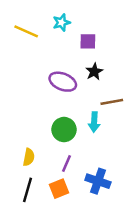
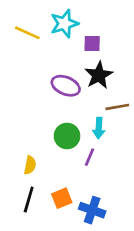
cyan star: (61, 23) -> (64, 24), size x1.5
black star: (94, 72) -> (99, 75), size x1.5
purple line: (67, 163) -> (89, 157), moved
blue cross: (98, 181) -> (92, 210), moved

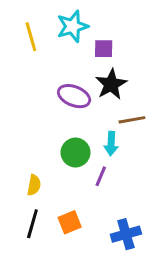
yellow line: (27, 33) -> (31, 37), turned 50
blue cross: (92, 210) -> (126, 234), moved, turned -35

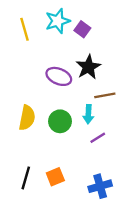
purple square: (104, 49) -> (82, 29), moved, turned 35
purple line: (101, 176) -> (98, 138), moved, turned 35
yellow semicircle: (34, 185) -> (27, 118), moved, size x1.5

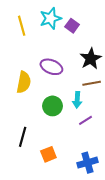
black star: (88, 67) -> (91, 59), moved
yellow semicircle: (27, 118) -> (24, 82), moved
black line: (26, 178) -> (23, 137), moved

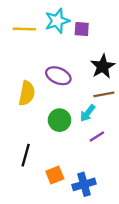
yellow line: (22, 26) -> (24, 29), turned -72
purple square: (72, 26) -> (82, 29), turned -32
cyan arrow: (77, 100) -> (88, 113), turned 35
blue cross: (88, 163) -> (84, 184), moved

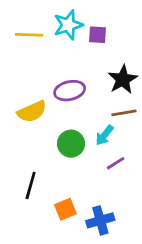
purple ellipse: (58, 76) -> (70, 91), turned -35
yellow semicircle: (27, 93) -> (32, 112), turned 55

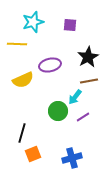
cyan star: (68, 25) -> (33, 22), moved
yellow line: (29, 35) -> (17, 44), moved
green circle: (71, 144) -> (58, 111), moved
orange square: (65, 209) -> (33, 154), moved

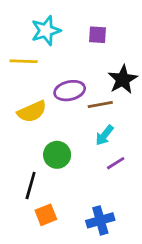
brown line: (89, 81) -> (100, 105), moved
green circle: (58, 111) -> (57, 155), moved

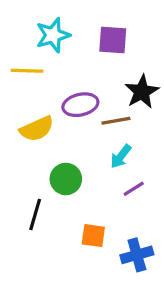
purple square: (98, 35) -> (113, 40), size x1.4
orange square: (46, 215) -> (93, 236), moved, turned 30
blue cross: (100, 220) -> (137, 255), moved

